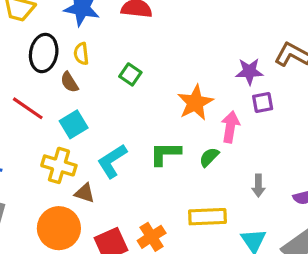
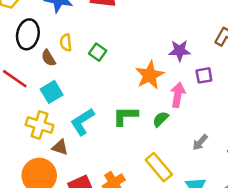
yellow semicircle: (81, 54) -> (66, 43), moved
purple star: (249, 72) -> (180, 51), moved
gray arrow: (258, 186) -> (200, 142), turned 42
yellow rectangle: (207, 217) -> (159, 167), turned 52

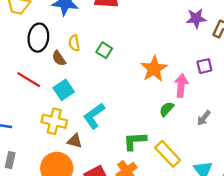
purple star: (180, 51) -> (196, 18), moved
green L-shape: (125, 116) -> (135, 141), moved
gray arrow: (200, 142) -> (204, 118), moved

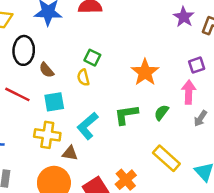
purple star: (196, 18) -> (184, 17), turned -30
yellow semicircle: (74, 43) -> (83, 77), moved
pink arrow: (181, 86) -> (189, 92), moved
cyan square: (64, 90) -> (54, 102), turned 30
green L-shape: (135, 141) -> (126, 115), moved

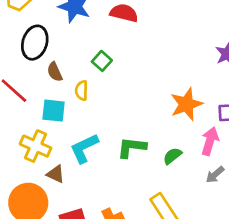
green square: (92, 58) -> (102, 61), moved
orange star: (145, 72) -> (186, 104), moved
yellow semicircle: (83, 77) -> (82, 90), moved

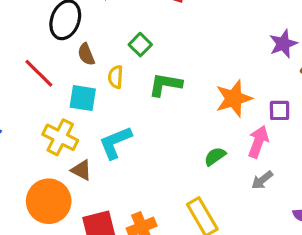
green L-shape: (132, 147) -> (165, 85), moved

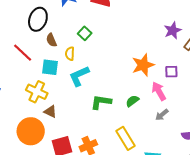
green L-shape: (165, 85) -> (101, 102), moved
pink arrow: (258, 142) -> (159, 91), turned -48
cyan L-shape: (115, 143) -> (79, 76), moved

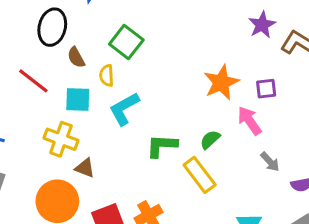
green square: (85, 33) -> (126, 42), size x1.5
gray arrow: (162, 115) -> (270, 162), moved, turned -88
yellow rectangle: (126, 138) -> (200, 175), moved

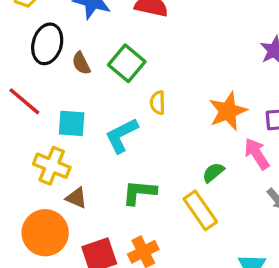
brown semicircle: (76, 57) -> (81, 63), moved
yellow semicircle: (107, 76) -> (158, 103), moved
green L-shape: (162, 146) -> (139, 192), moved

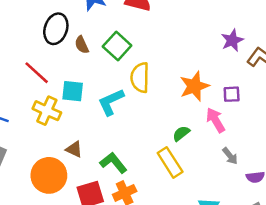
yellow semicircle: (158, 103) -> (140, 78), size x1.6
yellow cross: (52, 166) -> (47, 111), moved
green L-shape: (139, 192) -> (113, 163), moved, turned 44

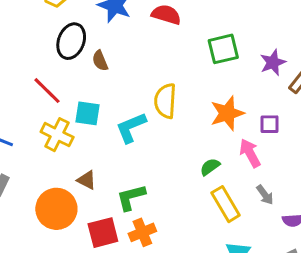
green square: (117, 46) -> (223, 49), moved, turned 32
yellow rectangle: (170, 162) -> (226, 204), moved
green L-shape: (113, 163) -> (131, 197), turned -68

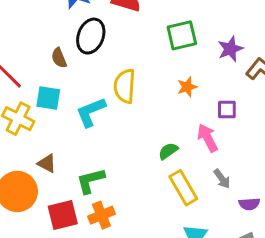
black ellipse: (71, 41) -> (91, 36), moved
brown semicircle: (100, 61) -> (59, 58), moved
orange star: (227, 113) -> (187, 87), moved, size x0.6

